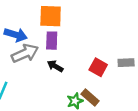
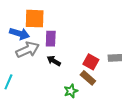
orange square: (51, 16) -> (35, 19), moved
brown rectangle: (90, 97) -> (88, 78), moved

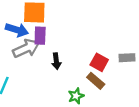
purple rectangle: (51, 39) -> (40, 36), moved
black arrow: (54, 61) -> (56, 61), turned -128

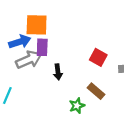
blue arrow: (17, 30) -> (20, 42), turned -35
red square: (99, 62) -> (98, 57), moved

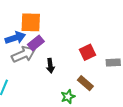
purple rectangle: (42, 47) -> (36, 43), turned 49
red square: (98, 57) -> (87, 52), turned 35

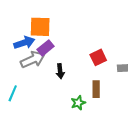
brown rectangle: (85, 83) -> (96, 89), turned 49

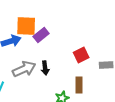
purple rectangle: (45, 48) -> (41, 35), moved
gray arrow: (33, 60) -> (24, 69), moved

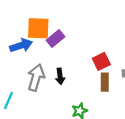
gray arrow: (24, 69) -> (36, 78), turned -50
brown rectangle: (79, 85) -> (105, 82), moved

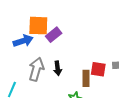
red square: (101, 61) -> (98, 69), moved, turned 35
brown rectangle: (105, 82) -> (86, 78), moved

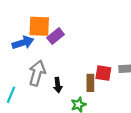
black arrow: (58, 68) -> (58, 85), moved

